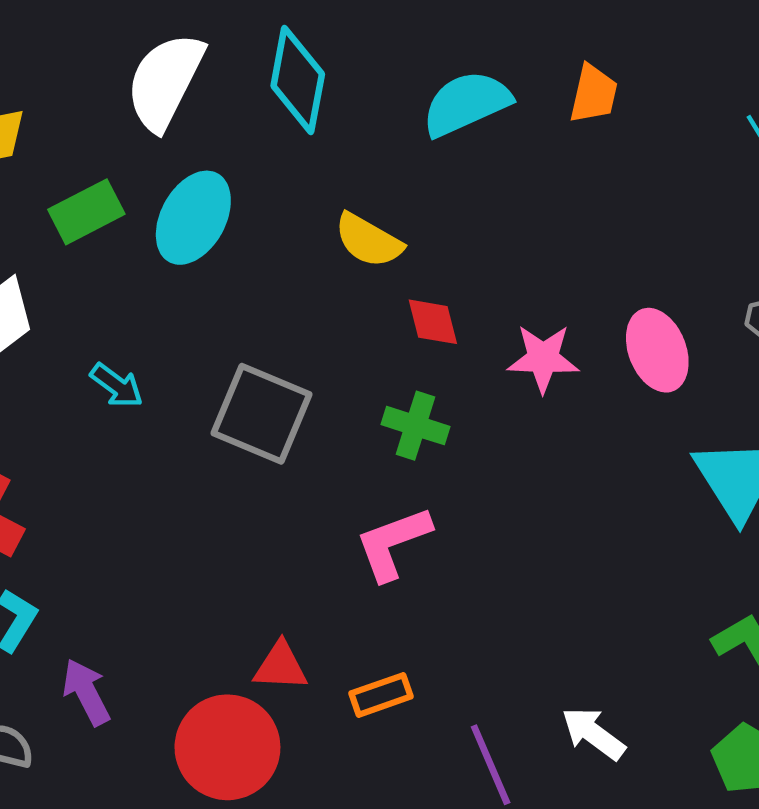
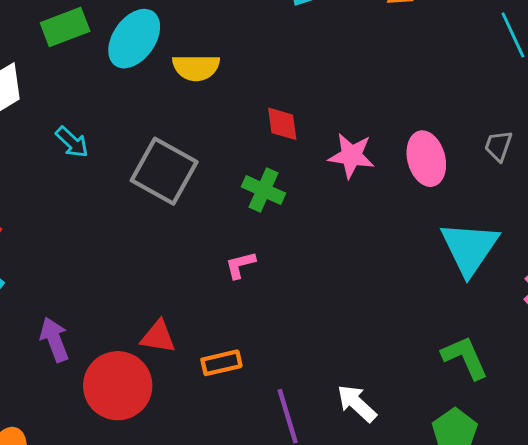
yellow semicircle: (368, 240) -> (196, 68), moved, turned -36
pink L-shape: (393, 543) -> (240, 265), size x0.6
purple arrow: (86, 692) -> (54, 339), moved

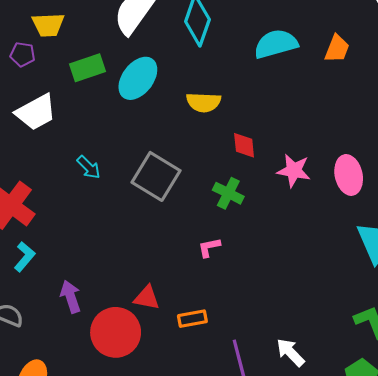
yellow semicircle: (196, 68) -> (204, 102), moved
cyan arrow: (72, 142) -> (89, 167), moved

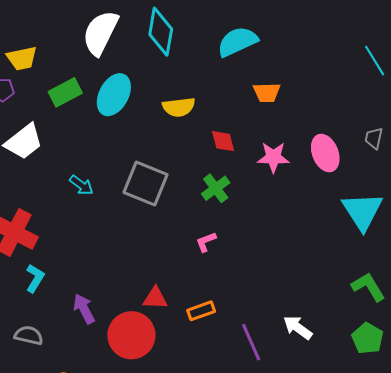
orange trapezoid: (337, 49) -> (267, 93), moved, turned 76
green cross: (228, 193) -> (216, 188), turned 36

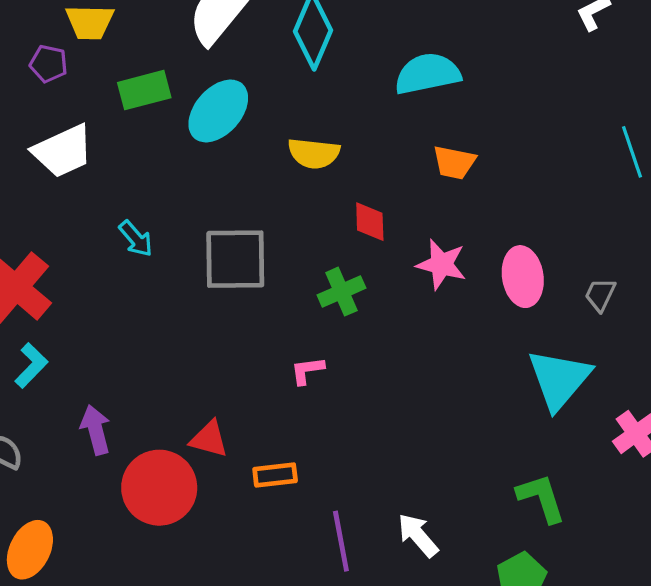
gray trapezoid: (374, 138) -> (600, 295), moved
gray square: (146, 184) -> (235, 259), turned -36

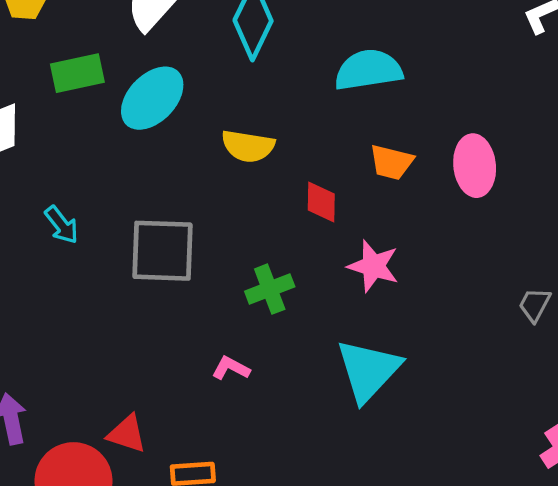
red diamond: (370, 222) -> (321, 202), moved
pink ellipse: (523, 277) -> (475, 166), moved
pink L-shape: (307, 370) -> (231, 368), turned 33
cyan triangle: (559, 379) -> (368, 370), moved

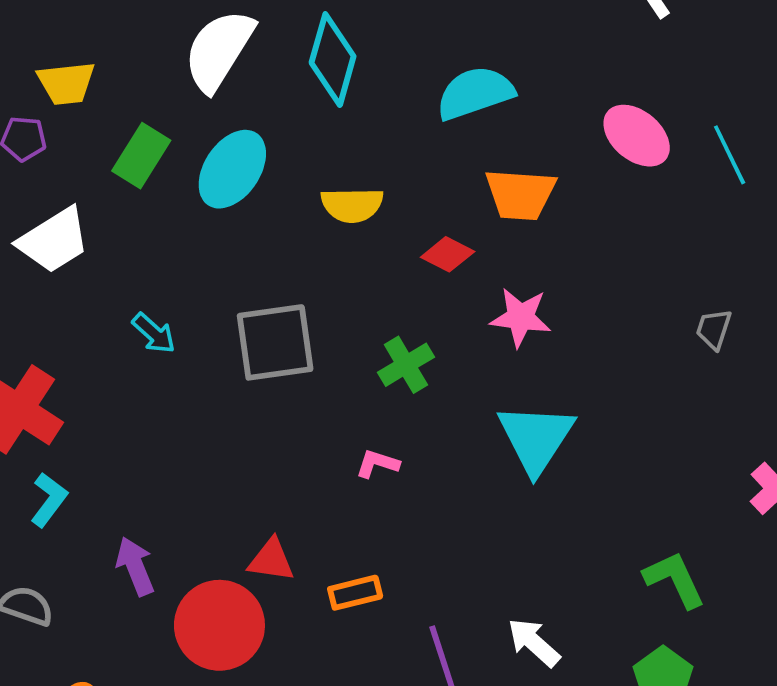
green rectangle: (77, 73) -> (141, 156), turned -36
orange trapezoid: (391, 162) -> (520, 194), size x1.4
pink ellipse: (475, 166) -> (637, 136), moved, turned -34
red diamond: (321, 202) -> (448, 254), turned -54

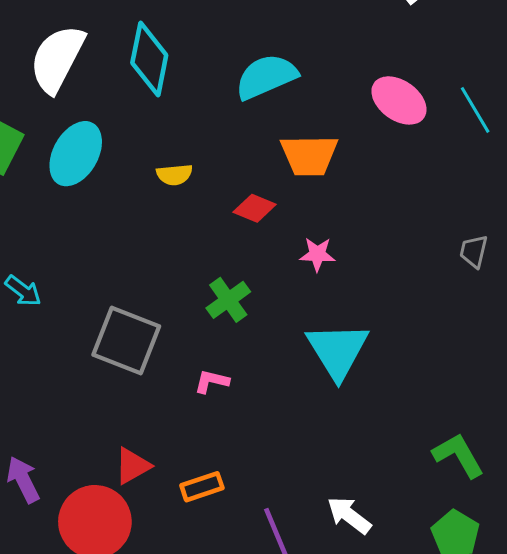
yellow semicircle: (352, 205) -> (174, 175), size x0.7
pink star: (521, 317) -> (317, 254), size x0.7
gray square: (275, 342) -> (126, 341), moved, turned 34
red triangle: (271, 560) -> (132, 466), turned -33

